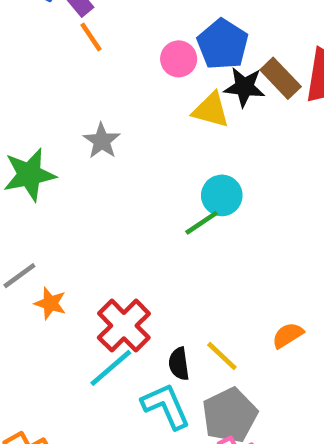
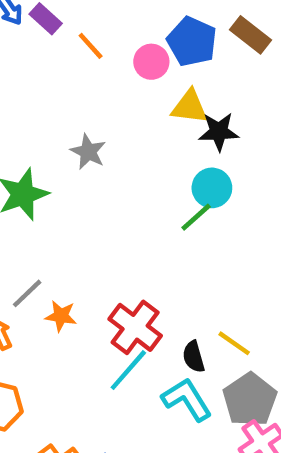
orange line: (91, 37) -> (91, 46), moved
brown rectangle: (281, 78) -> (250, 35), moved
black star: (244, 87) -> (219, 132), moved

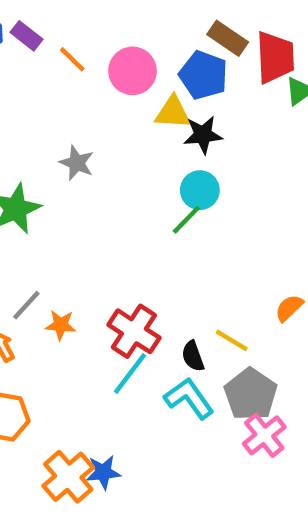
blue pentagon: (192, 42) -> (203, 75), moved
pink circle: (151, 62) -> (133, 71), size x1.4

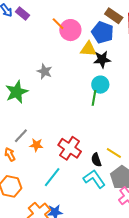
orange line: (72, 59) -> (58, 24), moved
green line: (186, 220) -> (94, 98), turned -35
cyan line: (130, 373) -> (52, 177), moved

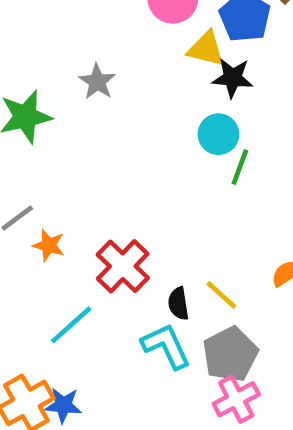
green line: (94, 98) -> (240, 167), moved

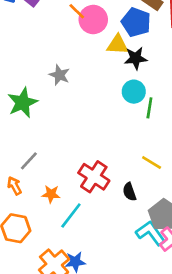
orange star: (49, 245) -> (51, 194), moved
yellow line: (221, 295) -> (152, 162), moved
cyan L-shape: (166, 346) -> (151, 233), moved

